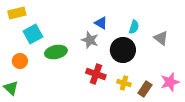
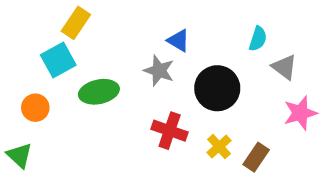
yellow rectangle: (17, 13) -> (76, 23), moved, turned -42
cyan semicircle: (134, 27) -> (258, 39), moved
pink star: (170, 82) -> (300, 113), moved
yellow cross: (124, 83) -> (219, 147), turned 32

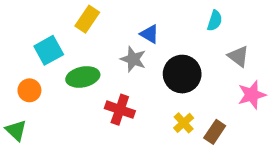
yellow rectangle: (76, 23) -> (87, 19), moved
cyan semicircle: (258, 39) -> (215, 21), moved
red cross: (170, 131) -> (120, 110), moved

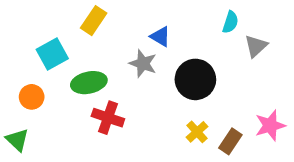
gray triangle: (238, 56) -> (256, 46), moved, turned 40
pink star: (252, 95) -> (270, 126), moved
red cross: (120, 110) -> (108, 118), moved

